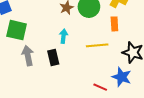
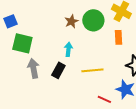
yellow line: (97, 45) -> (92, 70), moved
black rectangle: (53, 58) -> (58, 70), turned 42

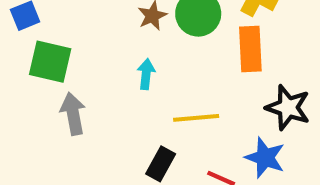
orange rectangle: (118, 37) -> (250, 49), size x1.5
black rectangle: (58, 70) -> (161, 164), moved

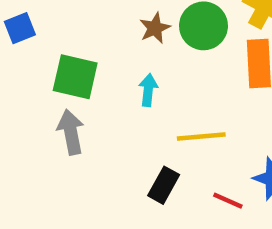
green square: (50, 62) -> (75, 77), moved

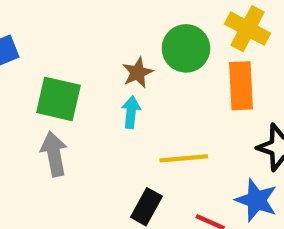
brown star: (155, 28) -> (138, 73), moved

